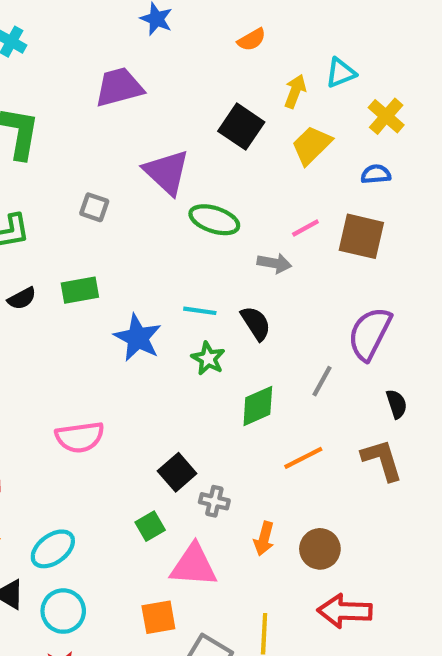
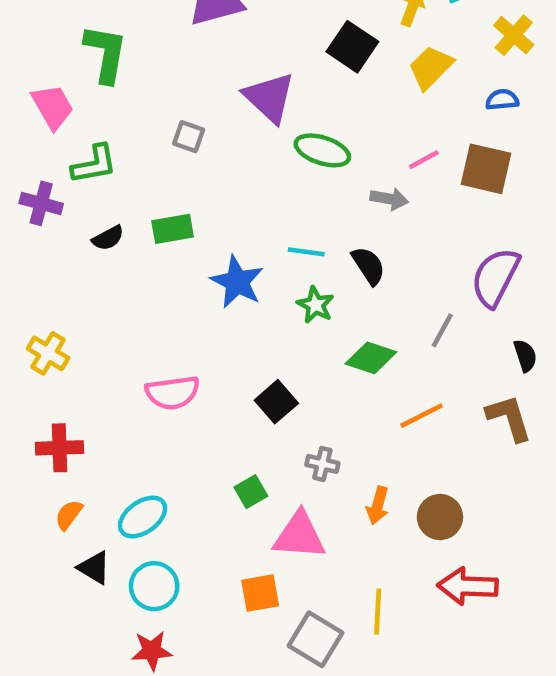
green diamond: (258, 406) -> (371, 358), turned 42
black square: (177, 472) -> (276, 402), moved

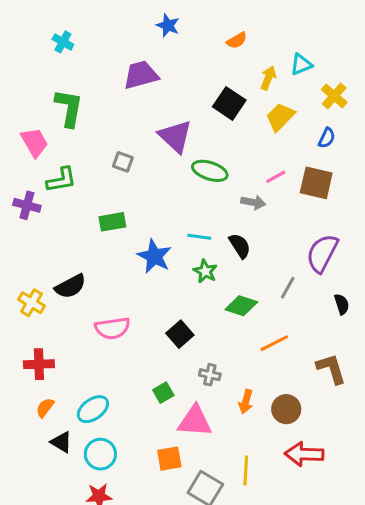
blue semicircle: (502, 100) -> (327, 138), turned 120
black semicircle: (108, 238) -> (70, 286), moved, size x1.5
brown L-shape: (509, 418) -> (331, 369), moved

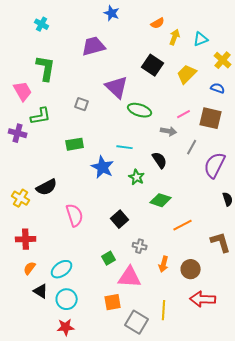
yellow arrow: (268, 78) -> (175, 37), moved
blue semicircle: (327, 138) -> (218, 88), turned -96
cyan line: (199, 237) -> (125, 147), moved
gray line: (288, 288) -> (192, 147), moved
pink semicircle: (112, 328) -> (75, 215), turned -100

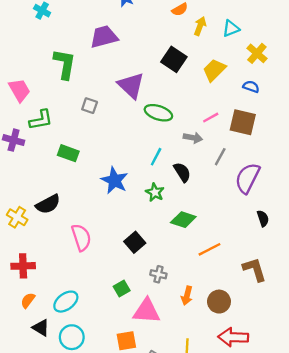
green L-shape: (46, 68) -> (65, 64), moved
green rectangle: (75, 144) -> (68, 153), moved, turned 30
cyan line: (125, 147) -> (156, 157), moved, turned -70

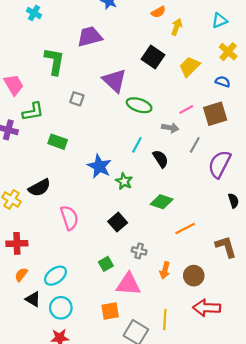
cyan triangle: (231, 28) -> (219, 21), moved
brown square: (243, 122) -> (215, 114), turned -30
green star: (155, 192) -> (124, 181), moved

